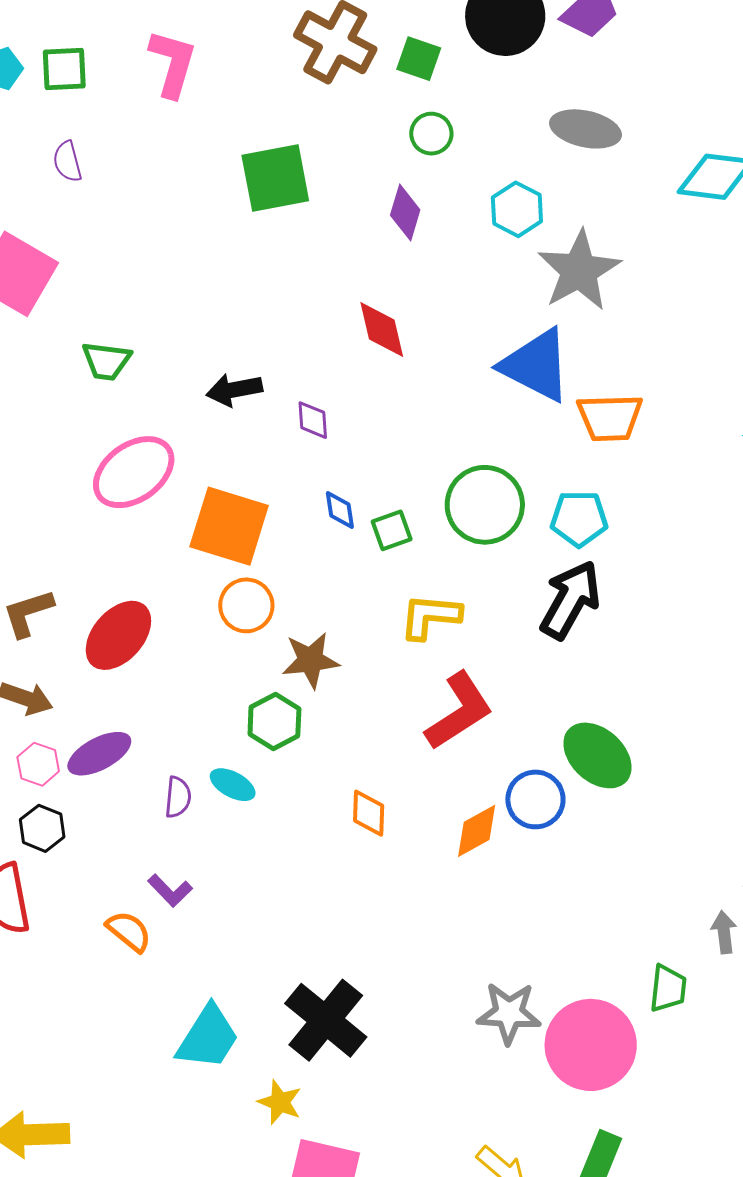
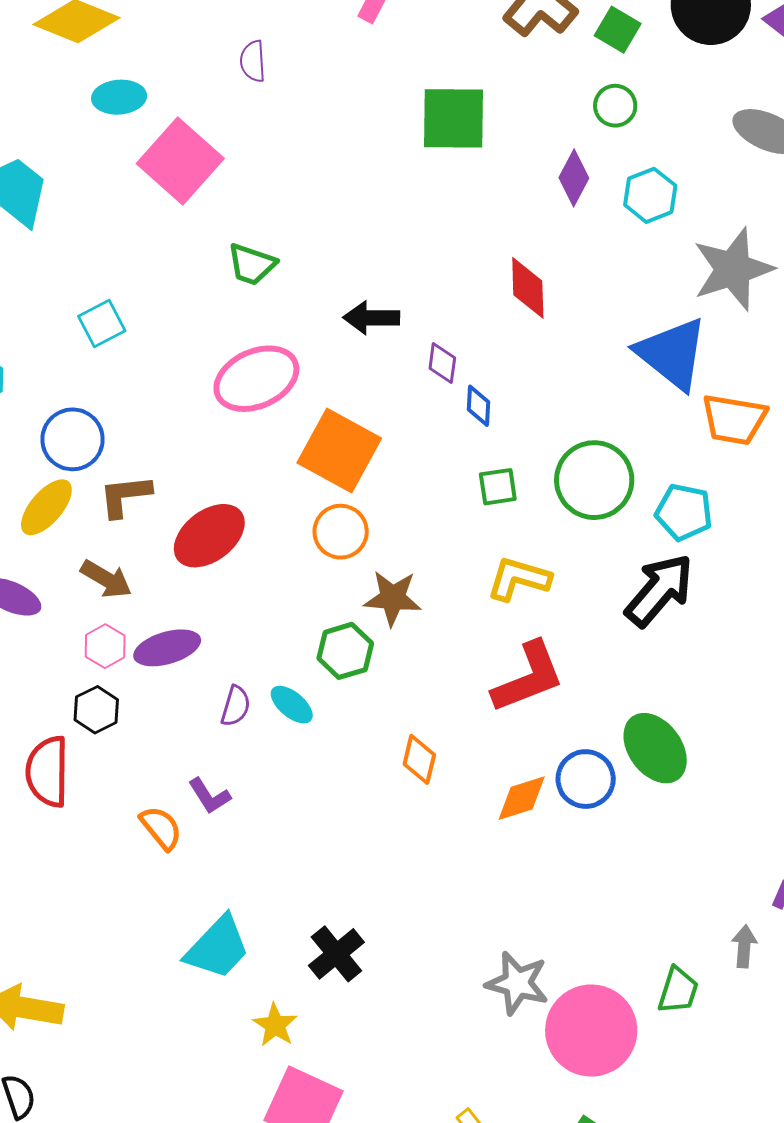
cyan hexagon: (517, 209) -> (650, 195), moved
blue diamond: (340, 510) -> (478, 406), moved
black cross: (326, 1020) -> (336, 954), size x0.7

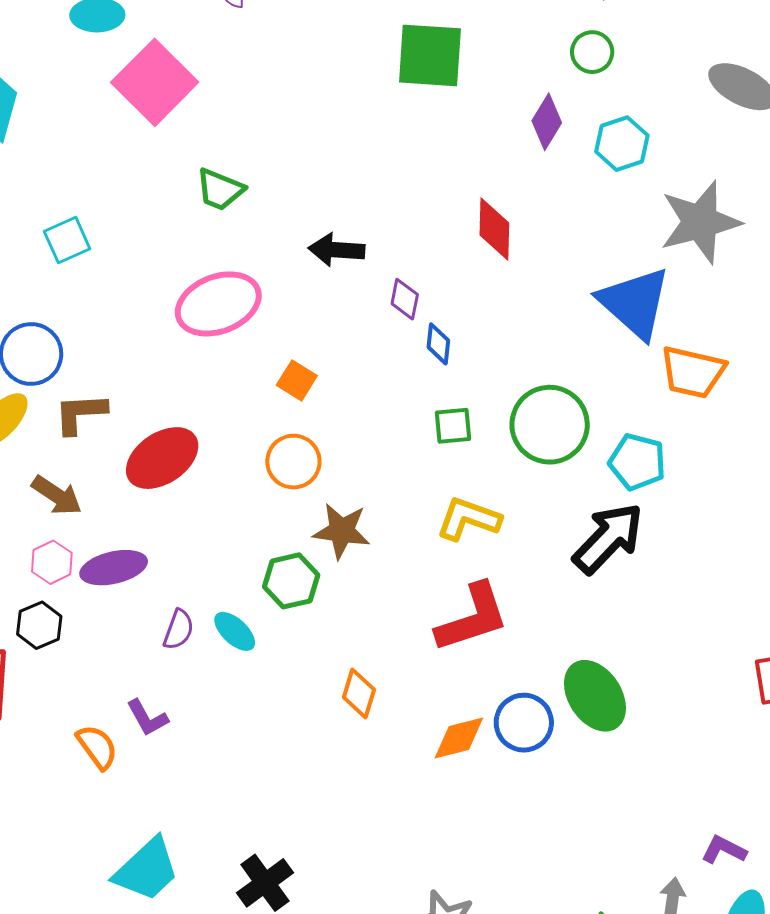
orange square: (339, 450) -> (297, 380), size x0.5

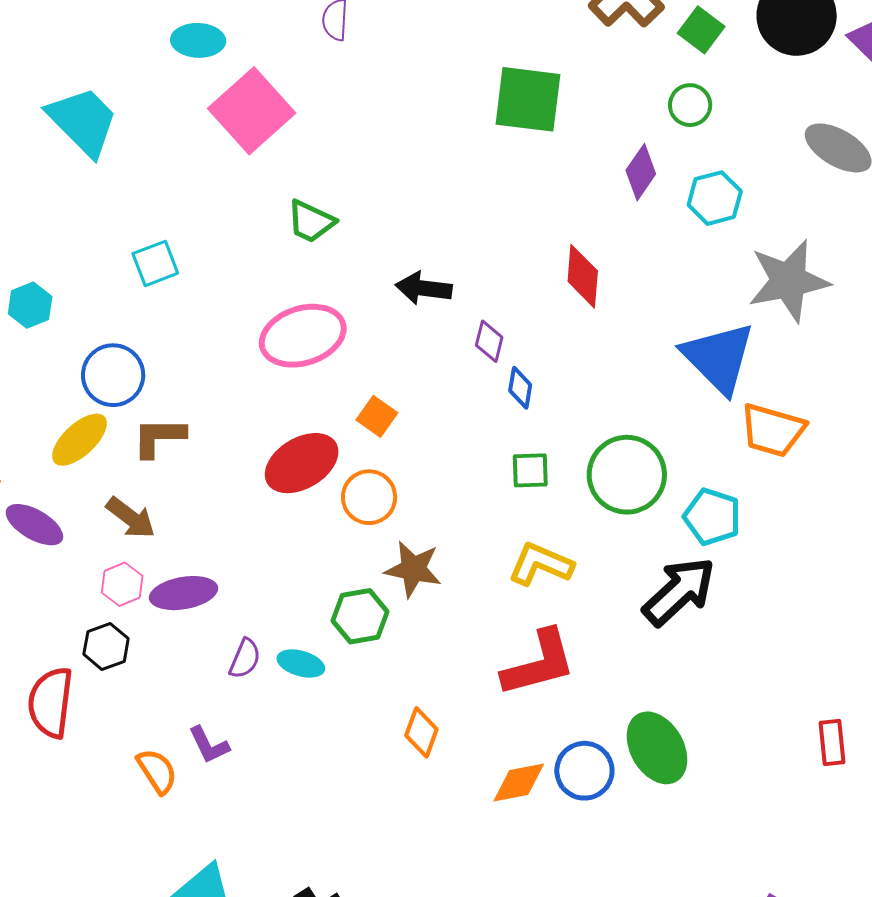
red ellipse: (162, 458) -> (302, 463), moved
cyan ellipse: (235, 631) -> (301, 664), turned -30

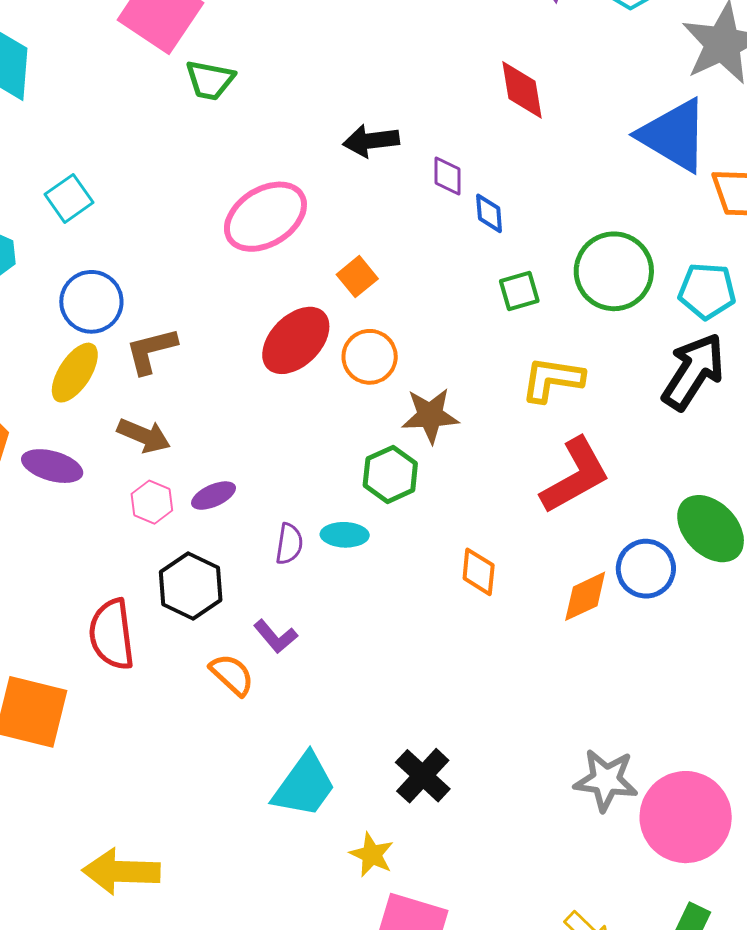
green trapezoid: (311, 222) -> (210, 80), moved
cyan square: (155, 263) -> (69, 198), moved
orange square: (377, 416) -> (357, 277), turned 30
purple ellipse: (184, 593) -> (214, 496), size x0.7
black hexagon: (106, 646) -> (191, 586), moved, size x1.4

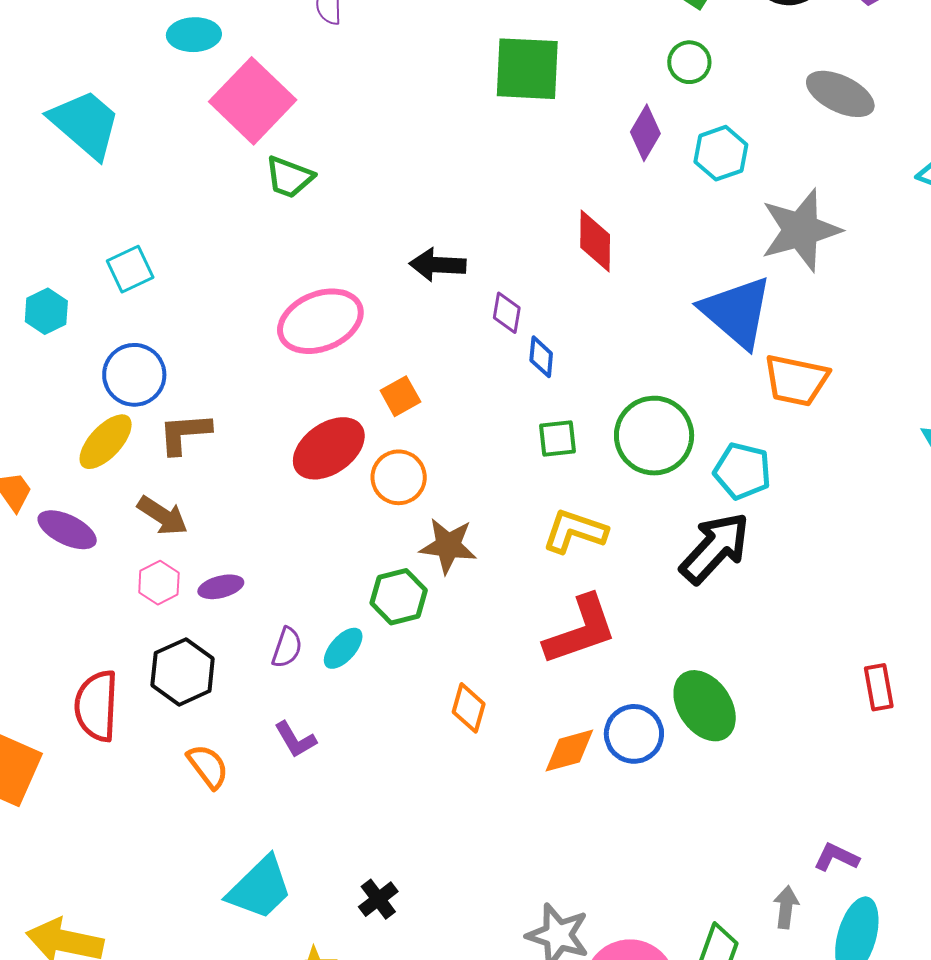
cyan ellipse: (345, 535) -> (343, 648), turned -60
purple L-shape: (276, 636) -> (295, 740), moved
black cross: (423, 776) -> (378, 899), size x0.7

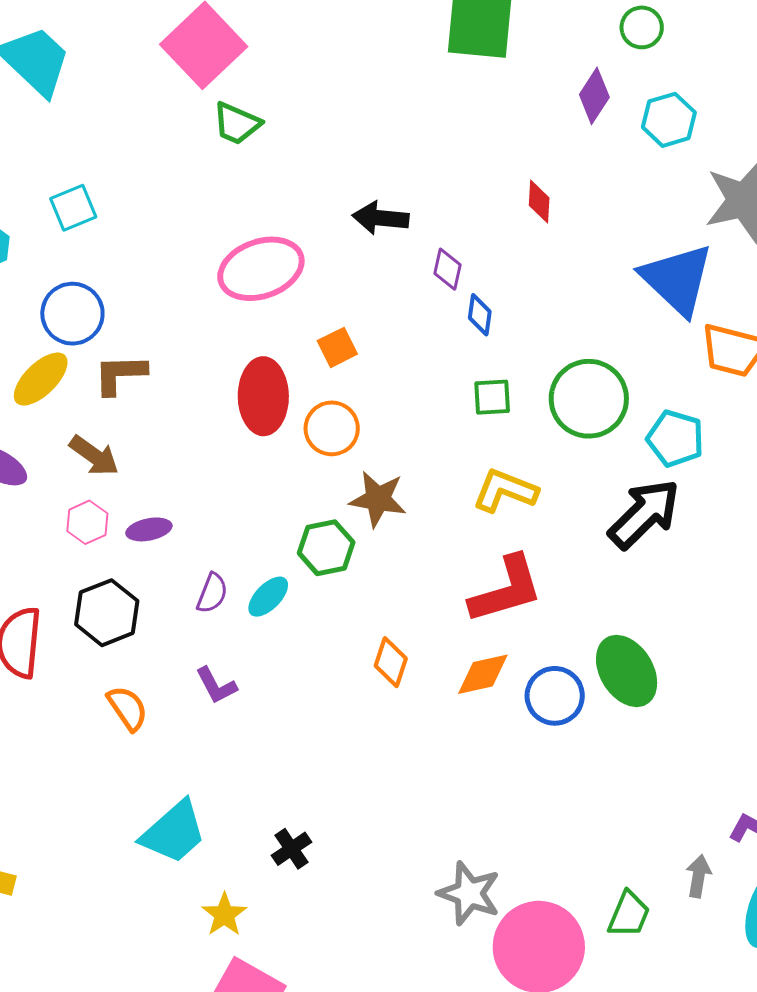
red diamond: (595, 241) -> (539, 202), size x0.7
red ellipse: (329, 448) -> (263, 396), turned -58
orange diamond: (569, 751) -> (483, 674), moved

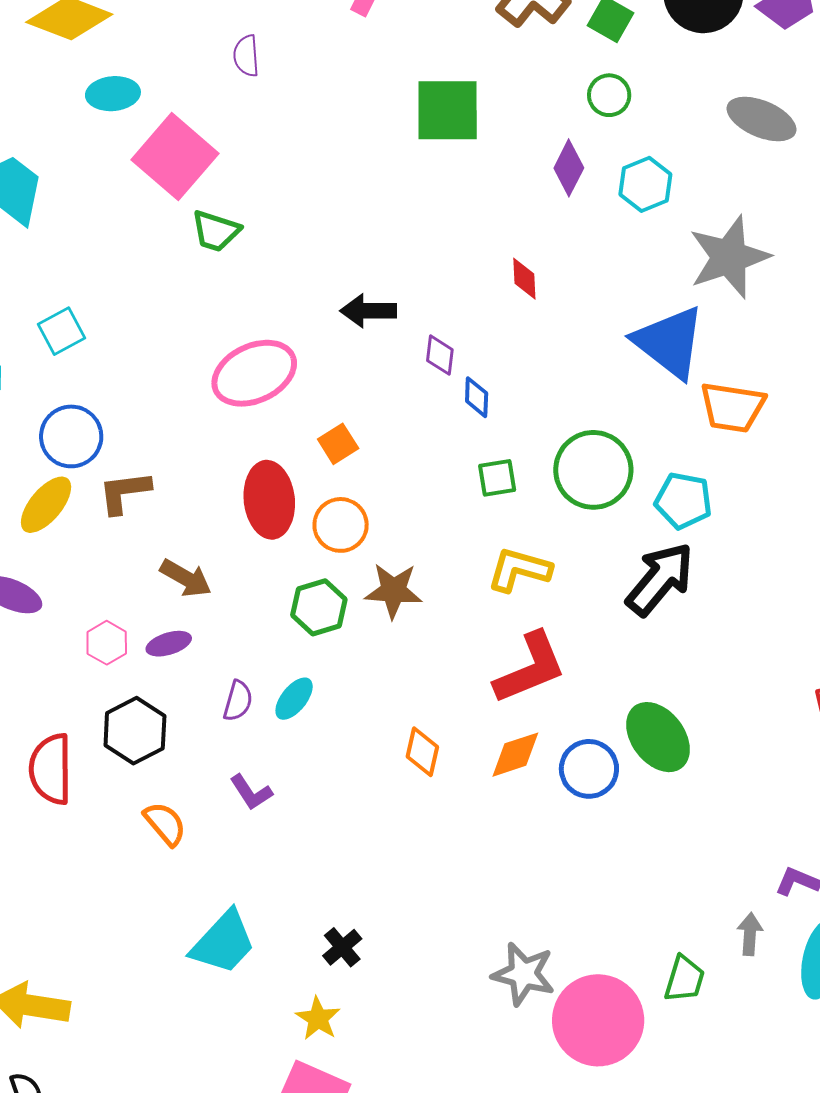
brown arrow: (94, 456) -> (186, 578), moved
green hexagon: (326, 548) -> (319, 607), moved
yellow star: (224, 915) -> (318, 1019), moved

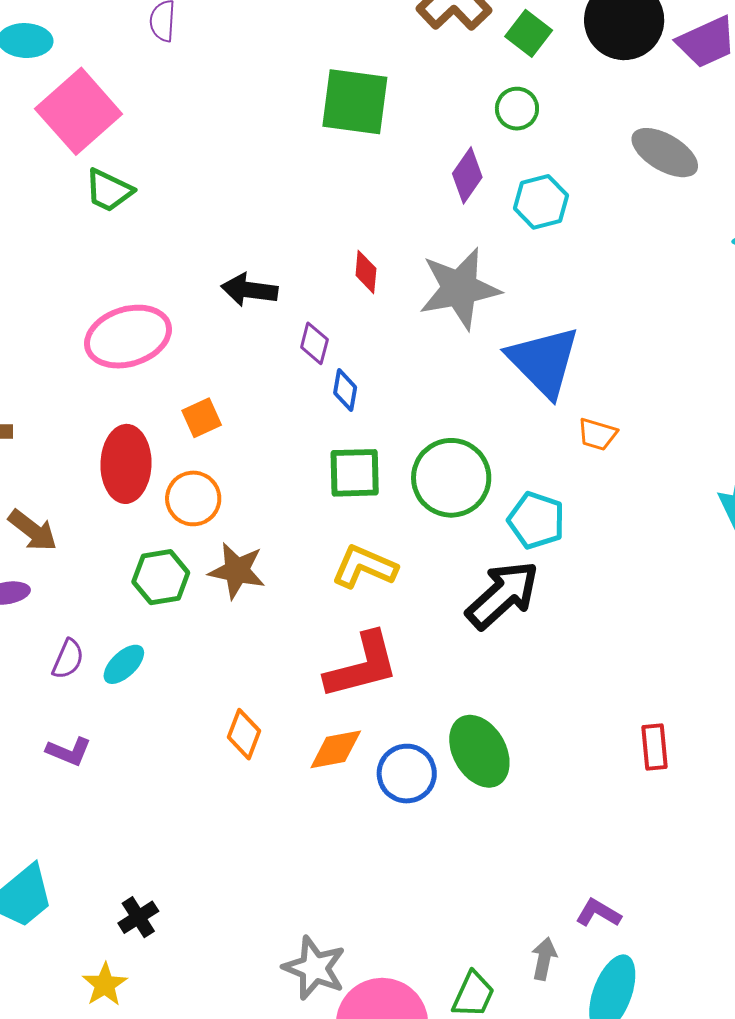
gray star: (729, 257) -> (459, 289), moved
red diamond: (524, 279) -> (366, 272), moved
orange trapezoid: (732, 407) -> (597, 434), size x0.6
green square: (497, 478) -> (355, 473), size x1.4
purple L-shape: (251, 792) -> (69, 751), turned -42

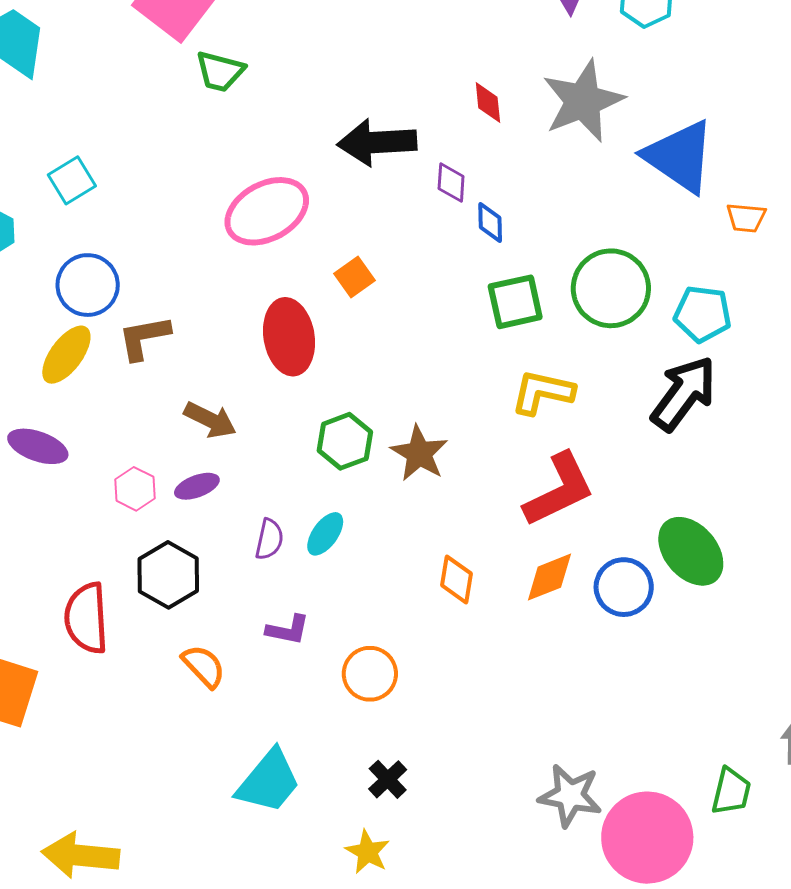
black arrow: (249, 290) -> (377, 142), size x1.4
orange circle: (193, 498) -> (370, 674), moved
brown star: (237, 571) -> (419, 453), moved, turned 30

